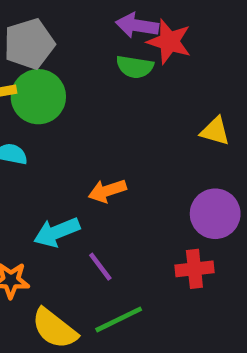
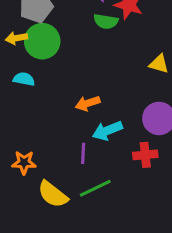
cyan arrow: (57, 232) -> (107, 131), moved
purple line: (100, 267) -> (83, 153), turned 40

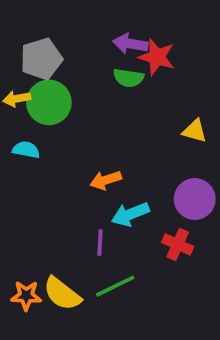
red cross: (145, 155) -> (178, 244), turned 30
orange star: (24, 162) -> (26, 296), moved

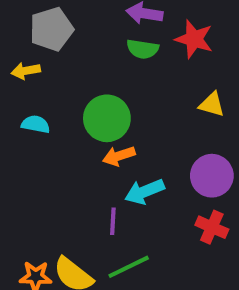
red star: (157, 57) -> (194, 39), moved
green circle: (49, 102) -> (107, 118), moved
red cross: (178, 244) -> (212, 227), moved

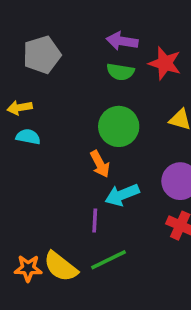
yellow arrow: (26, 71) -> (20, 108), moved
green circle: (107, 118) -> (119, 126), moved
orange arrow: (119, 156) -> (100, 164), turned -100

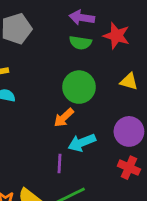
orange arrow: (100, 164) -> (64, 118), turned 75

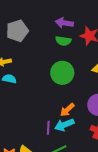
orange arrow: (64, 118) -> (67, 110), moved
cyan arrow: (82, 143) -> (64, 125), moved

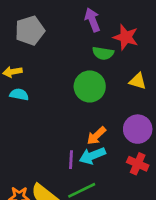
purple arrow: (64, 23) -> (92, 20), turned 60
green semicircle: (63, 41) -> (103, 53), moved

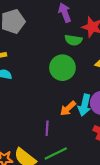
cyan arrow: (92, 156) -> (84, 105), moved, turned -55

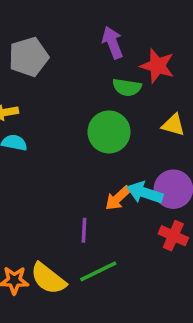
cyan arrow: (84, 105) -> (145, 193), turned 95

